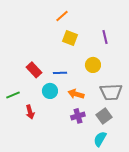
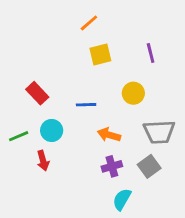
yellow square: (70, 38) -> (100, 54), turned -35
red rectangle: (34, 70) -> (37, 93), moved
cyan circle: (50, 91) -> (52, 130), moved
cyan semicircle: (100, 139) -> (122, 199), moved

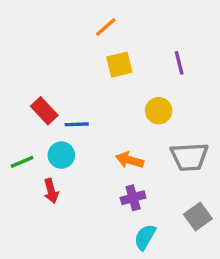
blue line: (86, 105) -> (77, 124), moved
gray square: (149, 166) -> (198, 217), moved

